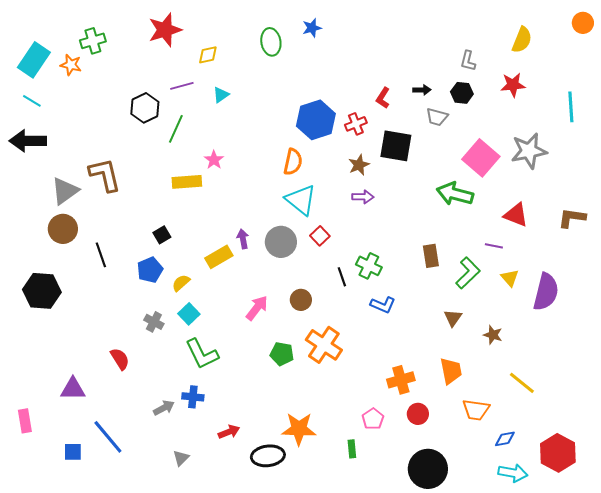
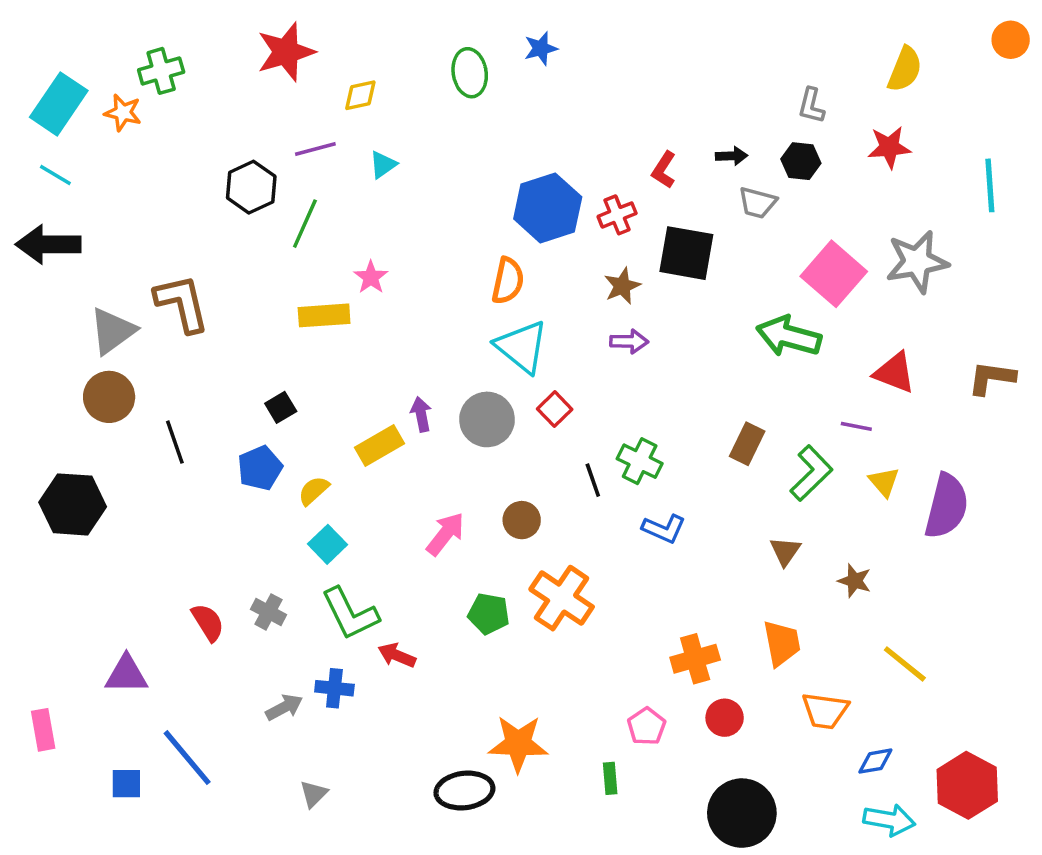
brown rectangle: (431, 256) -> (747, 444), turned 35
gray cross: (154, 322) -> (269, 612), moved
red arrow: (229, 432) -> (397, 655), moved, turned -135

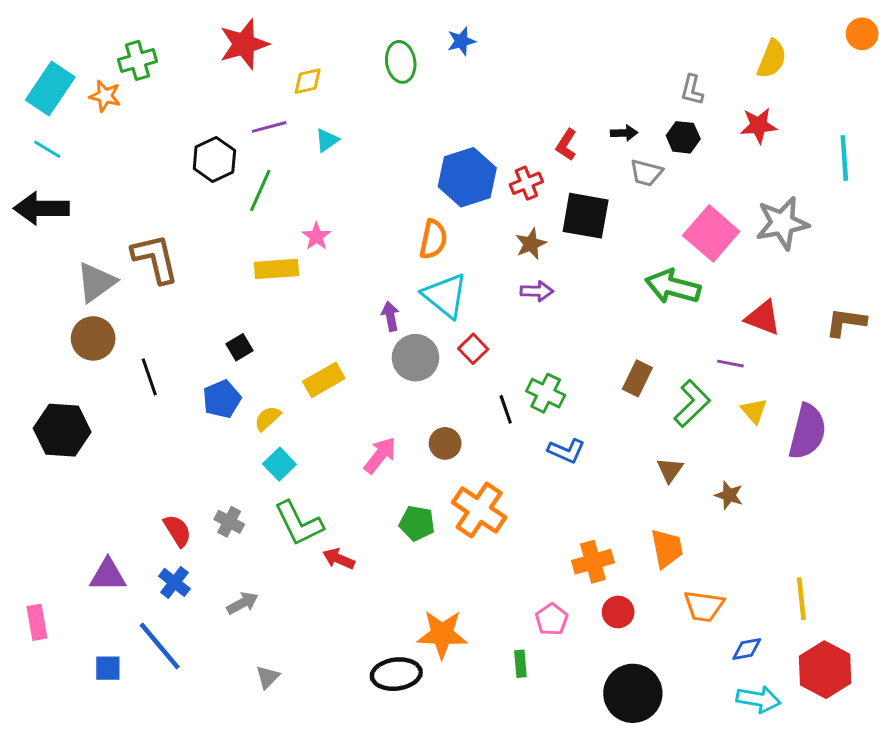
purple arrow: (421, 414) -> (390, 316), moved
yellow line: (905, 664) -> (801, 599), moved, turned 45
blue cross: (334, 688) -> (174, 582), moved, turned 32

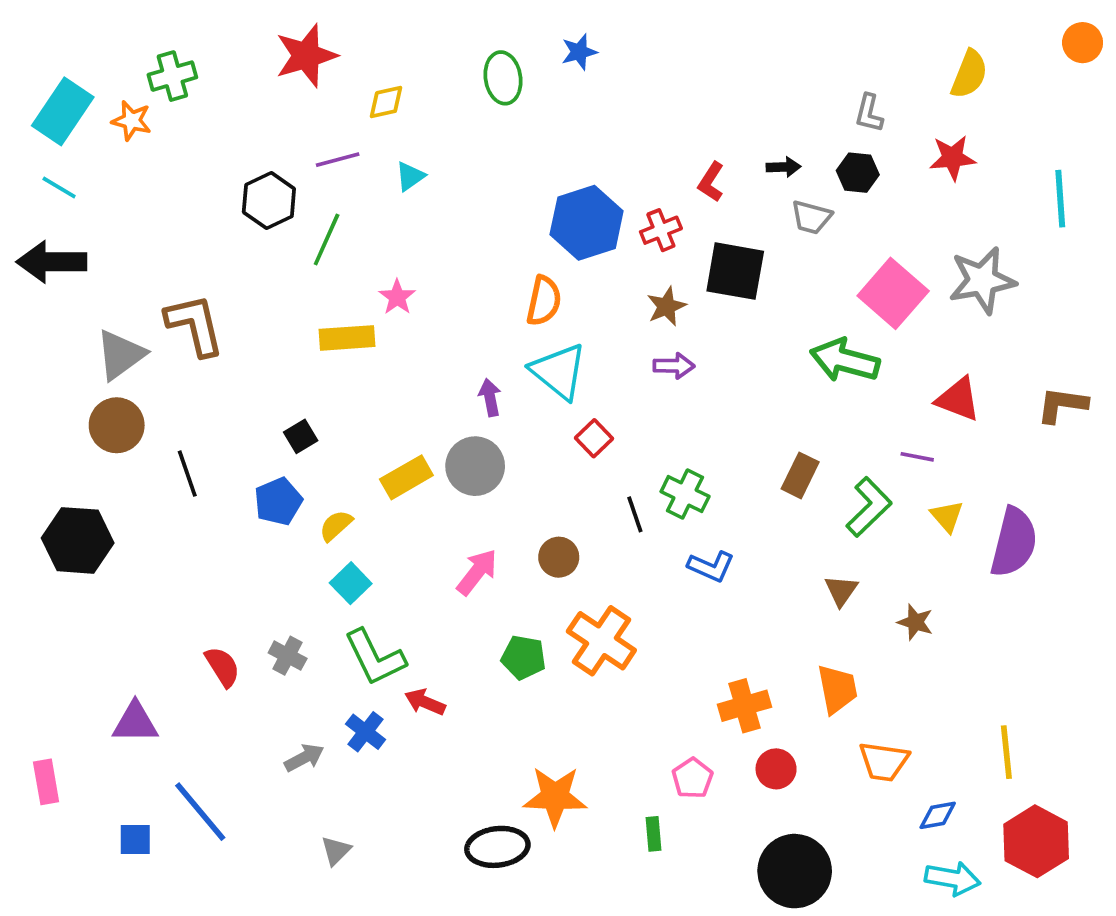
gray circle: (416, 358) -> (475, 466), moved
blue cross: (174, 582) -> (366, 732), moved

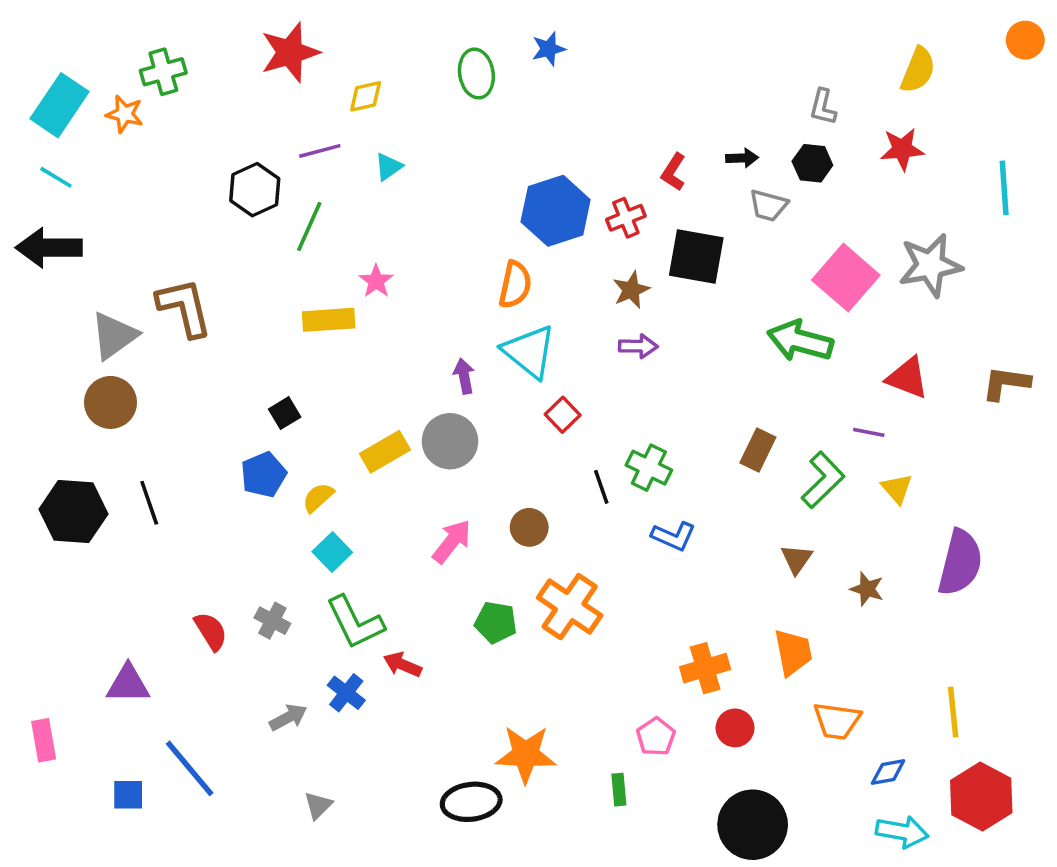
black line: (187, 474) -> (149, 503), moved
purple semicircle: (1014, 542) -> (960, 563), moved

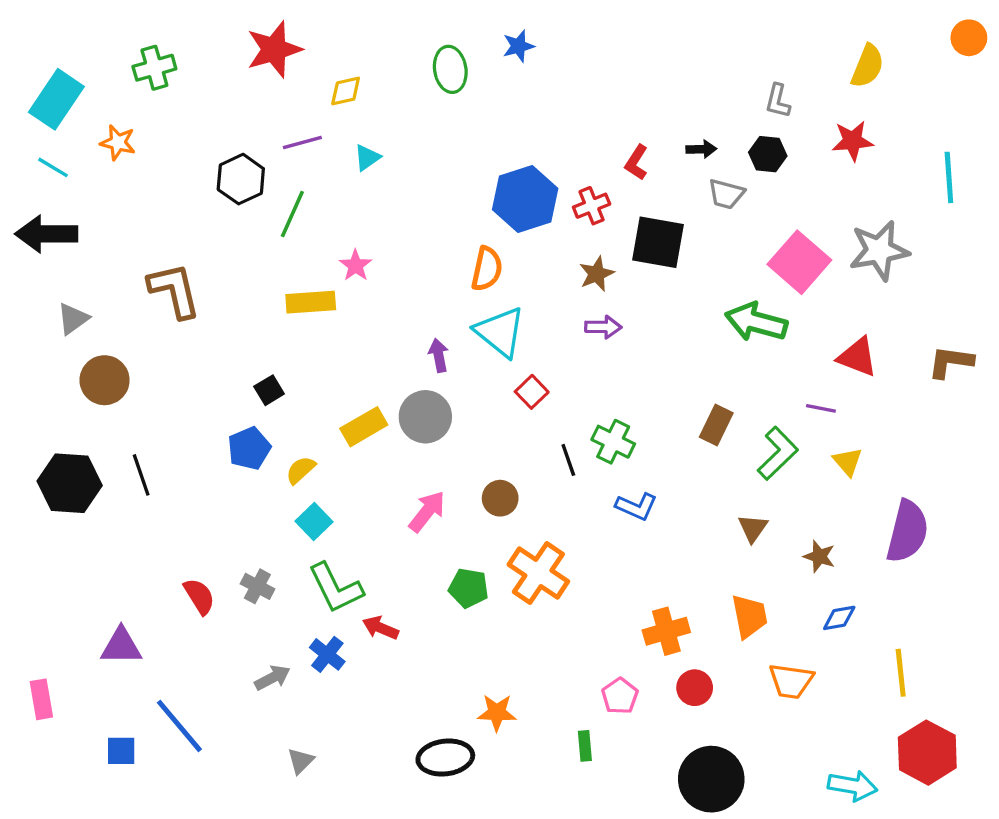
orange star: (125, 114) -> (118, 143), moved
gray triangle: (114, 336) -> (73, 319), moved, size x0.7
orange star: (526, 754) -> (497, 713), size x0.7
blue diamond: (888, 772) -> (839, 618), moved

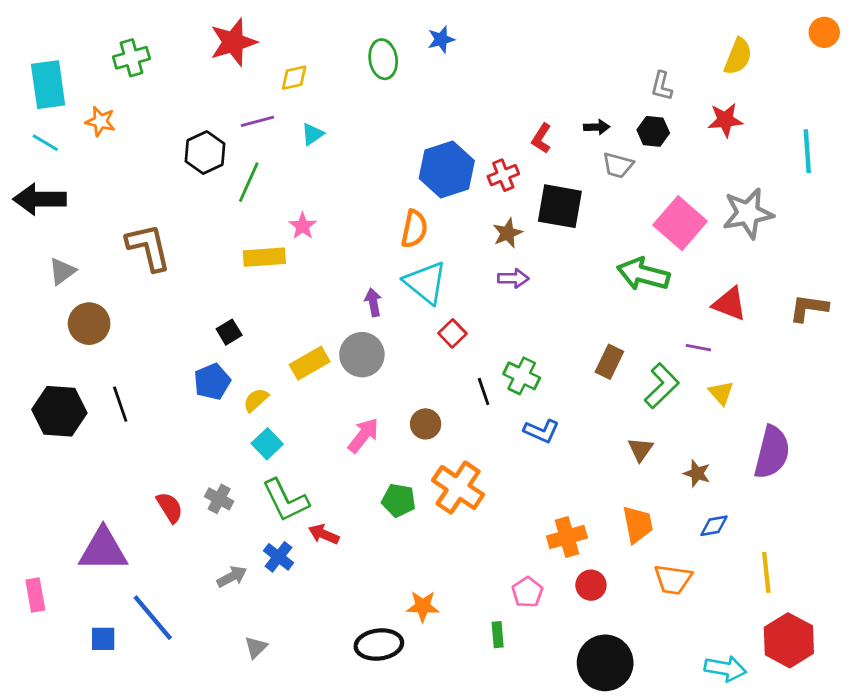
cyan rectangle: (56, 99) -> (48, 85), turned -42
purple triangle: (121, 646) -> (103, 550), size x1.4

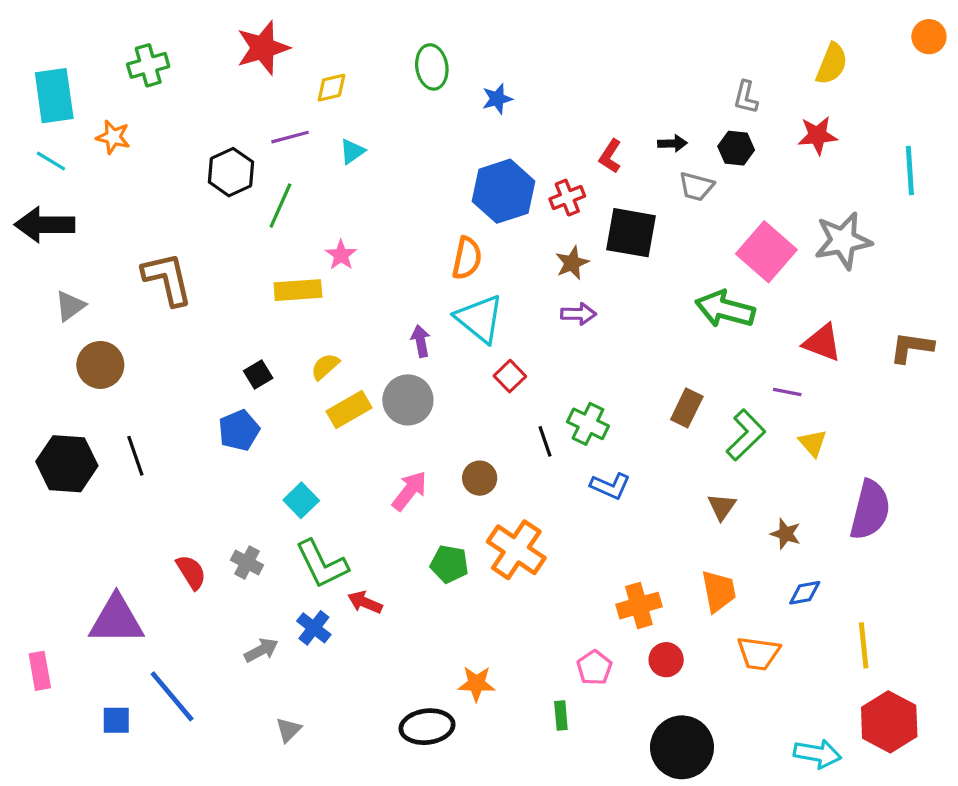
blue star: (441, 39) -> (497, 99), moved
yellow semicircle: (256, 400) -> (325, 367), moved

